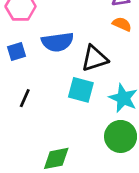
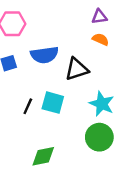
cyan square: (81, 90) -> (53, 103), moved
black line: (25, 98) -> (28, 106), moved

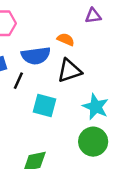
orange semicircle: (101, 39) -> (66, 39), moved
black line: (28, 106) -> (18, 81), moved

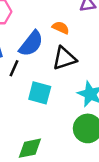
blue semicircle: (36, 56) -> (31, 44), turned -44

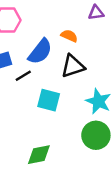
black line: (14, 68) -> (23, 76), turned 35

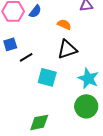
blue semicircle: (40, 52) -> (35, 11), moved, size x0.6

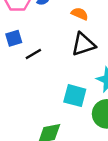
cyan square: (47, 77) -> (75, 96), moved

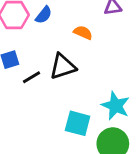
black triangle: (83, 44) -> (63, 66), moved

